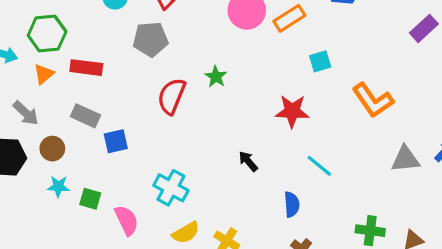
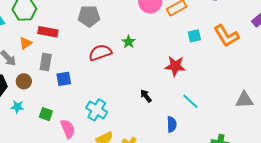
orange triangle: (44, 74) -> (25, 43), moved
red semicircle: (172, 96) -> (100, 53), turned 45
orange L-shape: (373, 100) -> (226, 36), moved
gray rectangle: (85, 116) -> (46, 62), turned 72
cyan star: (58, 186) -> (17, 107), moved

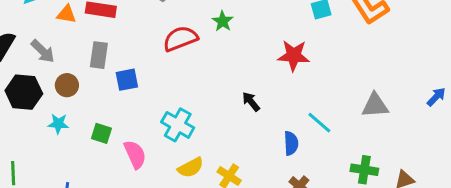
orange triangle: (25, 43) -> (67, 14), moved, turned 48
gray triangle: (244, 100) -> (375, 105), moved
cyan line: (190, 101) -> (319, 123), moved

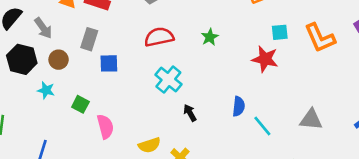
green star: (223, 21) -> (210, 37), moved
red star: (294, 55) -> (265, 59), moved
black arrow: (251, 102) -> (190, 113), moved
cyan cross: (178, 125) -> (168, 79), moved
blue semicircle: (291, 143) -> (239, 106), moved

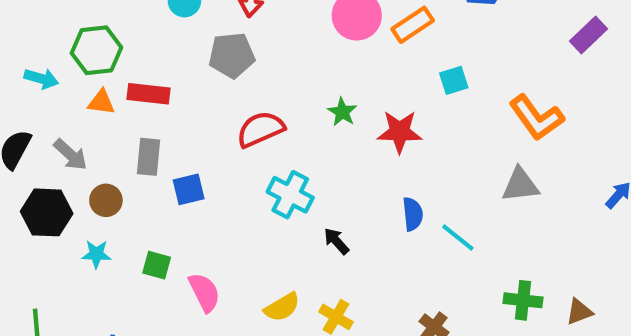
orange L-shape: (320, 38) -> (536, 118), moved
red star: (265, 59) -> (400, 132), moved
gray triangle: (311, 120) -> (520, 185), moved

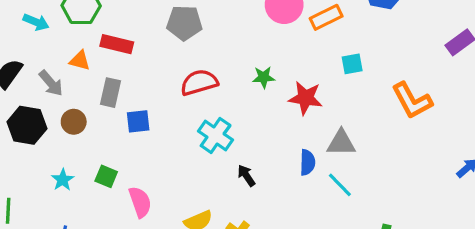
orange triangle: (101, 102) -> (80, 60), moved
green star: (342, 112) -> (264, 77), turned 30
gray triangle: (520, 185) -> (341, 143), moved
cyan star: (96, 254) -> (63, 180), moved, turned 30

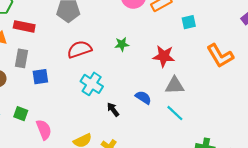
cyan square: (352, 64) -> (189, 22), moved
red star: (306, 98) -> (164, 56), moved
blue semicircle: (308, 162) -> (143, 97), moved, turned -56

